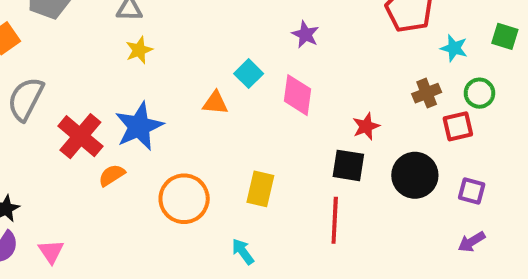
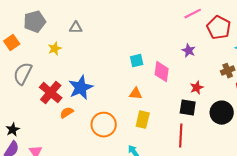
purple star: (305, 34) -> (189, 51), moved
yellow star: (139, 50) -> (55, 49), moved
cyan square: (249, 74) -> (137, 61), turned 32
orange triangle: (215, 103) -> (136, 94), moved

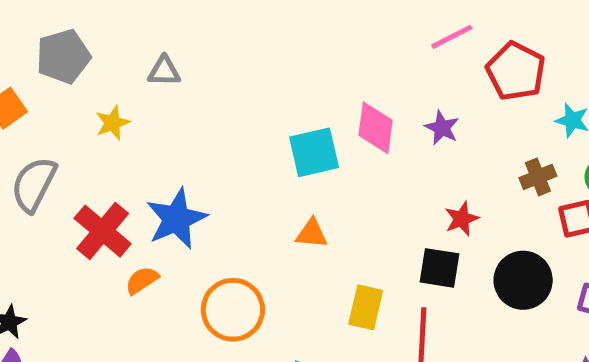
cyan square: (137, 61) -> (314, 152), size x1.5
pink diamond: (162, 72) -> (376, 128), moved
yellow rectangle: (143, 120) -> (366, 307), moved

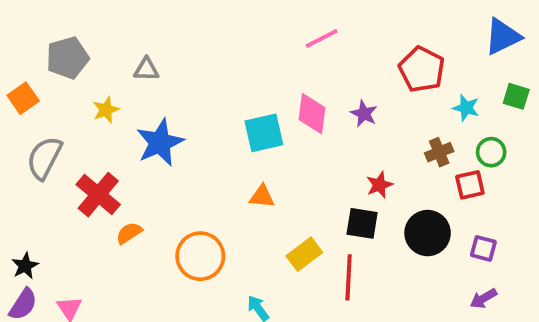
pink line: (452, 37) -> (322, 39), moved
blue star: (176, 219) -> (160, 143), moved
yellow rectangle: (366, 307) -> (304, 254), turned 40

